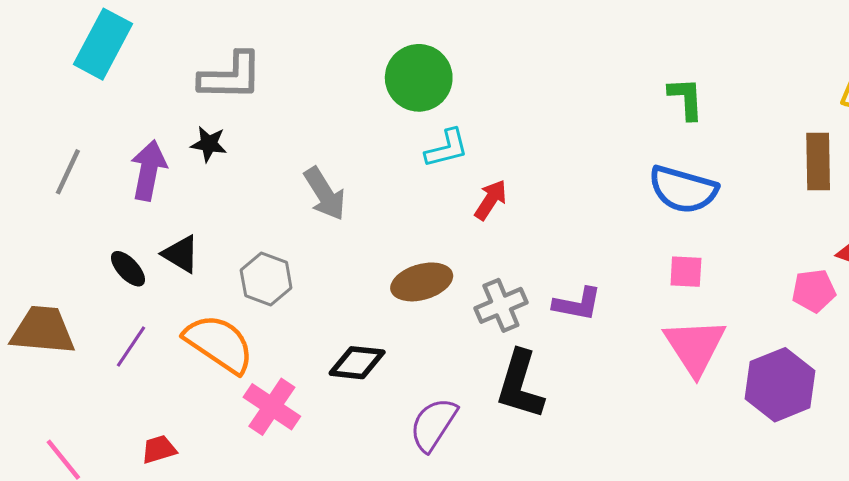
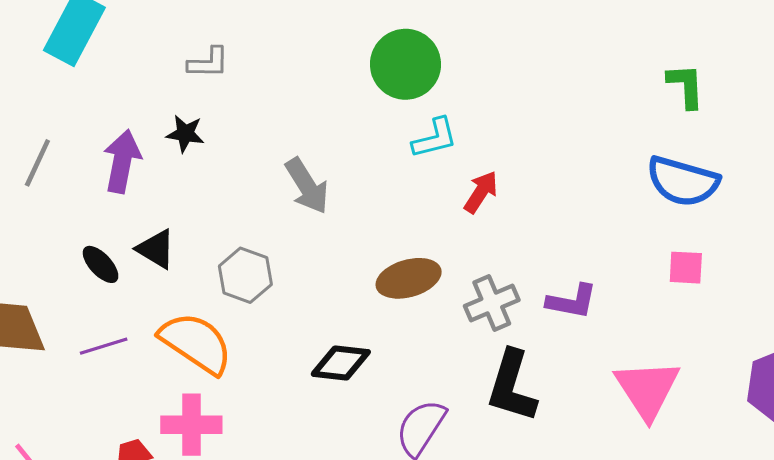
gray L-shape: (231, 76) -> (208, 63), size x0.6
purple line: (131, 347) -> (104, 346), turned 39
pink triangle: (695, 347) -> (647, 389), moved
pink cross: (272, 407) -> (191, 425), moved, turned -34

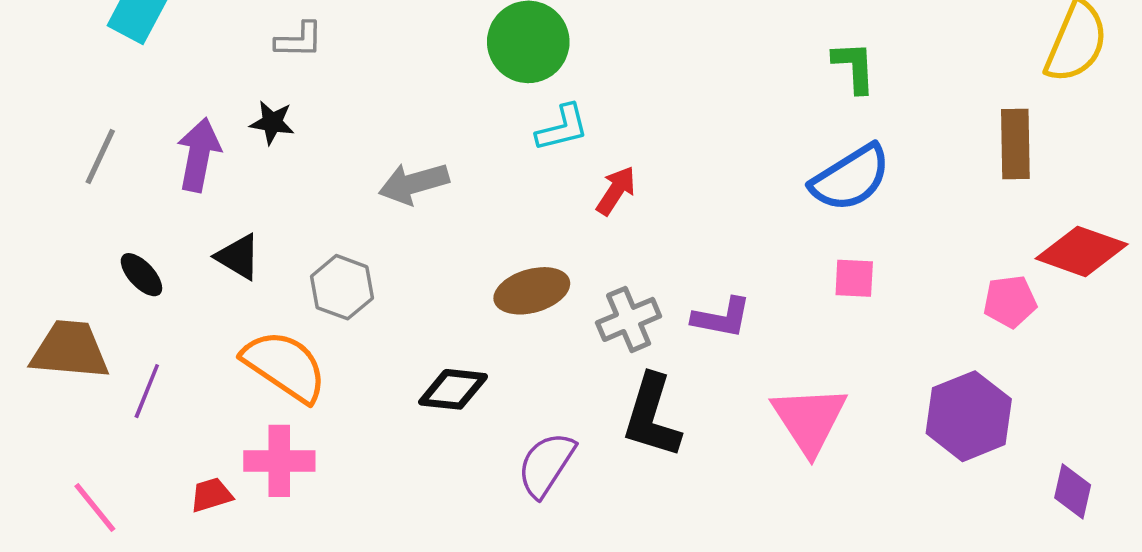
blue semicircle: (683, 181) -> (851, 178), turned -48
gray arrow: (307, 186) -> (414, 183), turned 106
black ellipse: (101, 264) -> (141, 275), moved
purple line: (104, 346) -> (147, 391), moved, turned -51

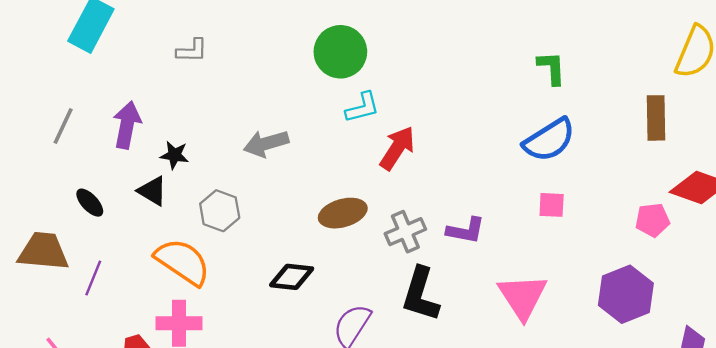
black star: (272, 122) -> (174, 155), moved
red arrow: (616, 191) -> (397, 148), size x1.4

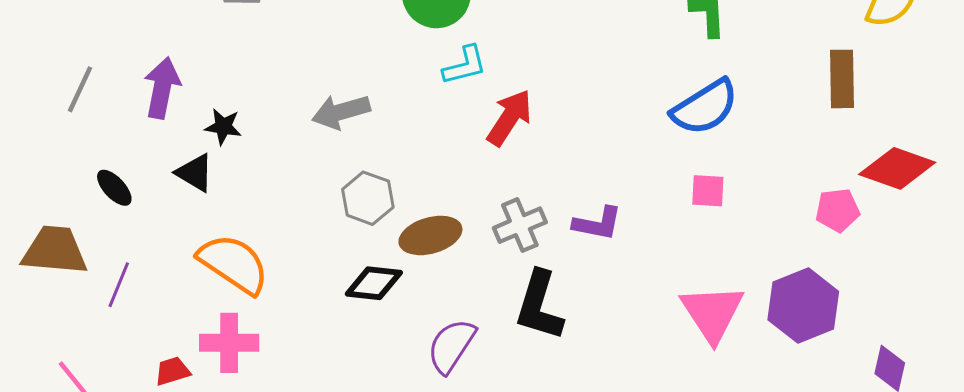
gray hexagon: (220, 211) -> (368, 198), moved
brown ellipse: (343, 213) -> (430, 235), moved
pink triangle: (523, 297) -> (712, 313), moved

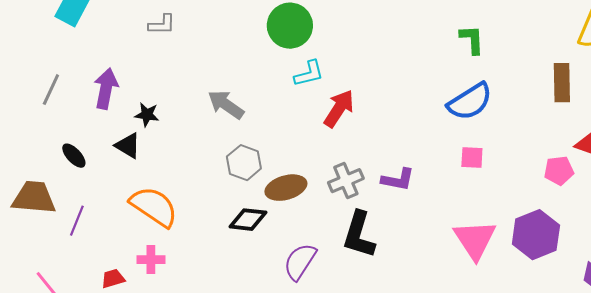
gray arrow: (341, 112) -> (226, 105), turned 51
pink cross: (229, 343) -> (151, 260), size x0.7

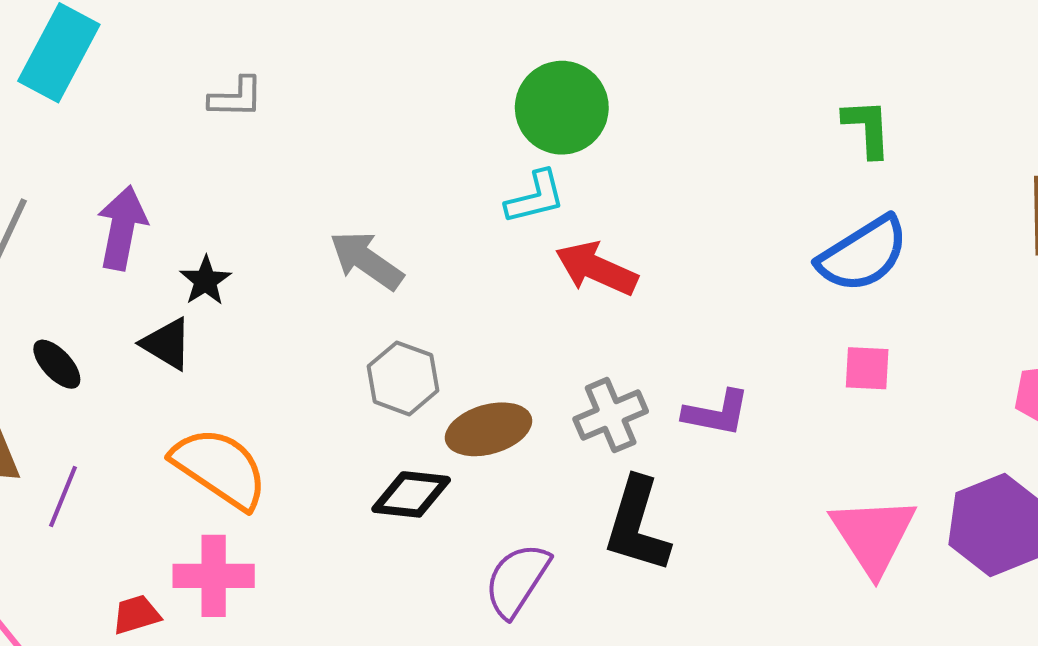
green circle: (290, 26) -> (562, 108), moved
red arrow: (339, 109) -> (596, 268), turned -99
black star: (147, 115) -> (205, 281), turned 30
pink cross: (151, 260) -> (214, 576), size x1.4

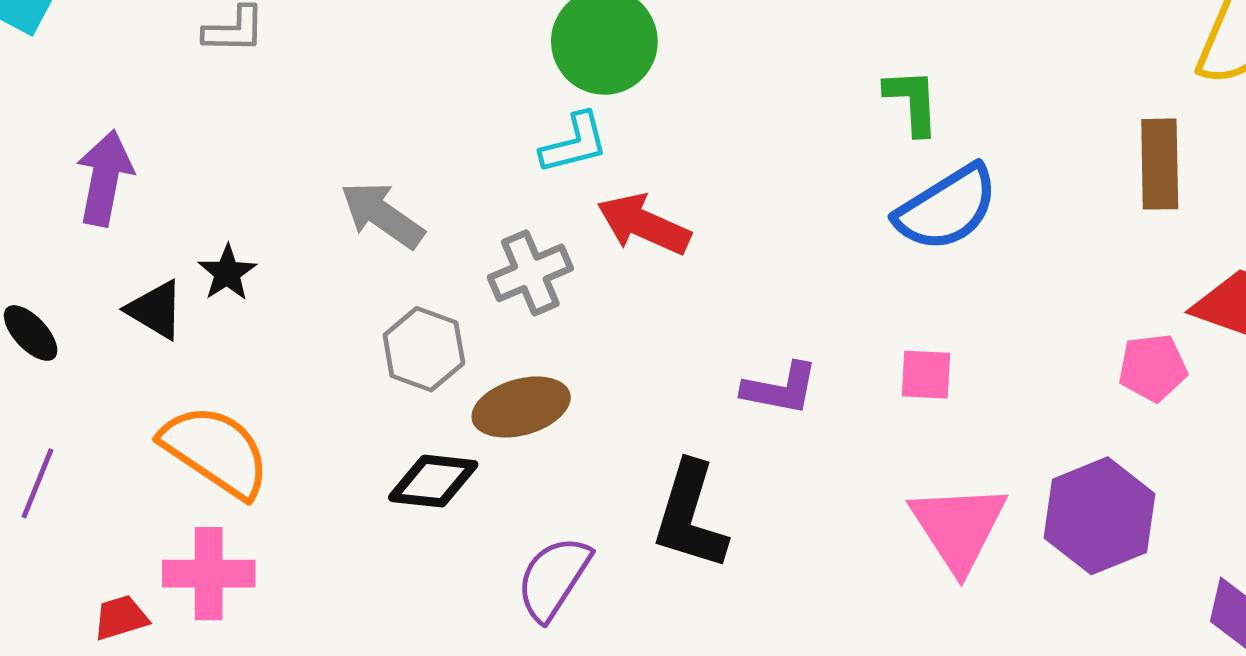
green L-shape: (867, 128) -> (912, 102), moved
black star: (205, 281) -> (227, 273), moved
pink square: (867, 368) -> (926, 375), moved
gray cross: (611, 415) -> (530, 273), moved

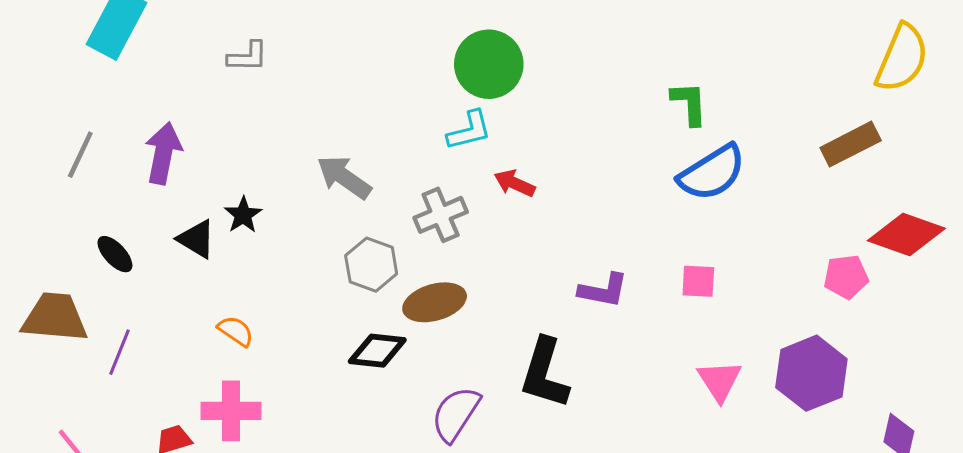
brown rectangle: (1160, 164) -> (851, 144), turned 64
red arrow: (644, 224) -> (514, 183), size x0.7
orange semicircle: (216, 451) -> (236, 331), size x0.5
pink triangle: (958, 527) -> (719, 381), size x0.7

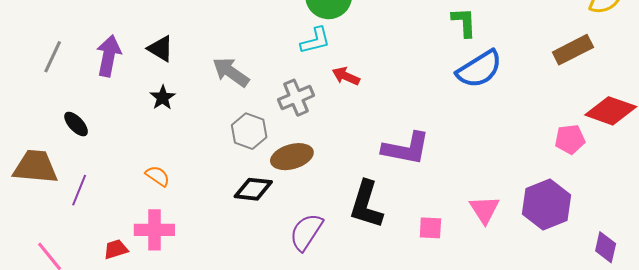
black triangle: (196, 239) -> (161, 49), moved
pink square: (698, 281) -> (430, 228), moved
purple L-shape: (603, 290) -> (406, 148), size x1.4

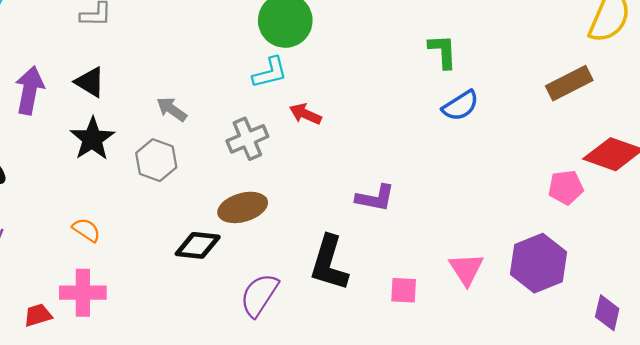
blue semicircle: (479, 69) -> (460, 106), size x0.7
gray arrow: (231, 72) -> (172, 109), size x0.7
black star: (163, 98) -> (92, 139), size x1.5
gray hexagon: (249, 131) -> (156, 160), moved
purple L-shape: (406, 148) -> (375, 198), size x0.7

